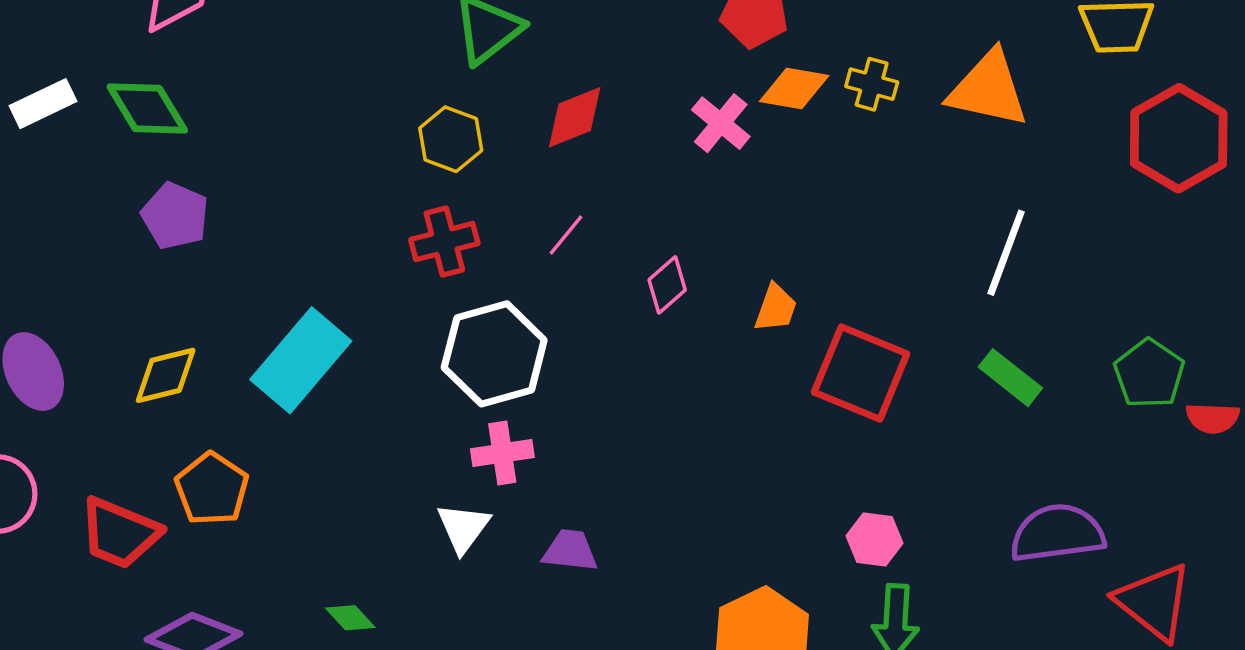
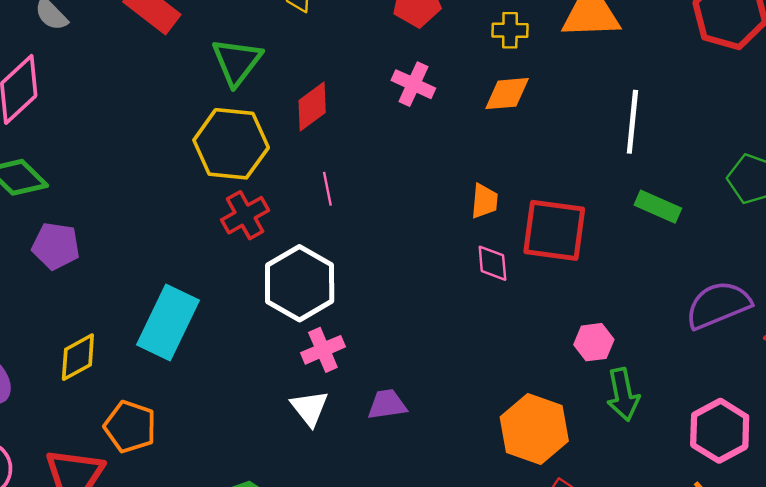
orange diamond: (794, 88) -> (507, 94), moved
yellow hexagon: (451, 139) -> (231, 144), size x1.6
pink line: (566, 235) -> (327, 189), turned -36
pink diamond: (667, 285) -> (492, 263), moved, turned -39

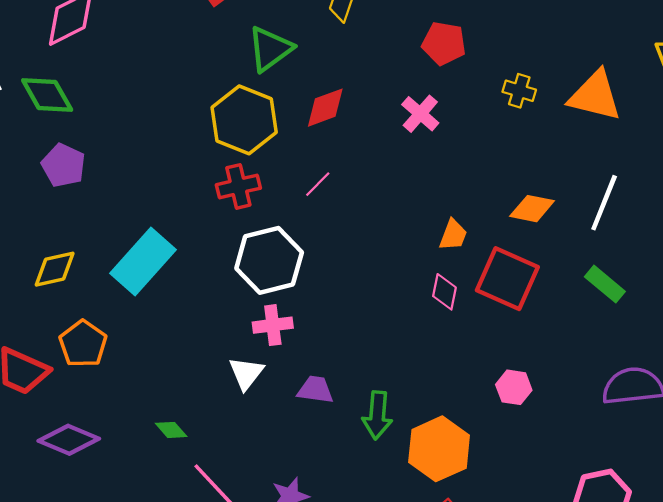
orange diamond: (507, 94) -> (532, 209), moved
pink line: (327, 189) -> (318, 184), turned 40
green arrow: (623, 395) -> (377, 415), moved

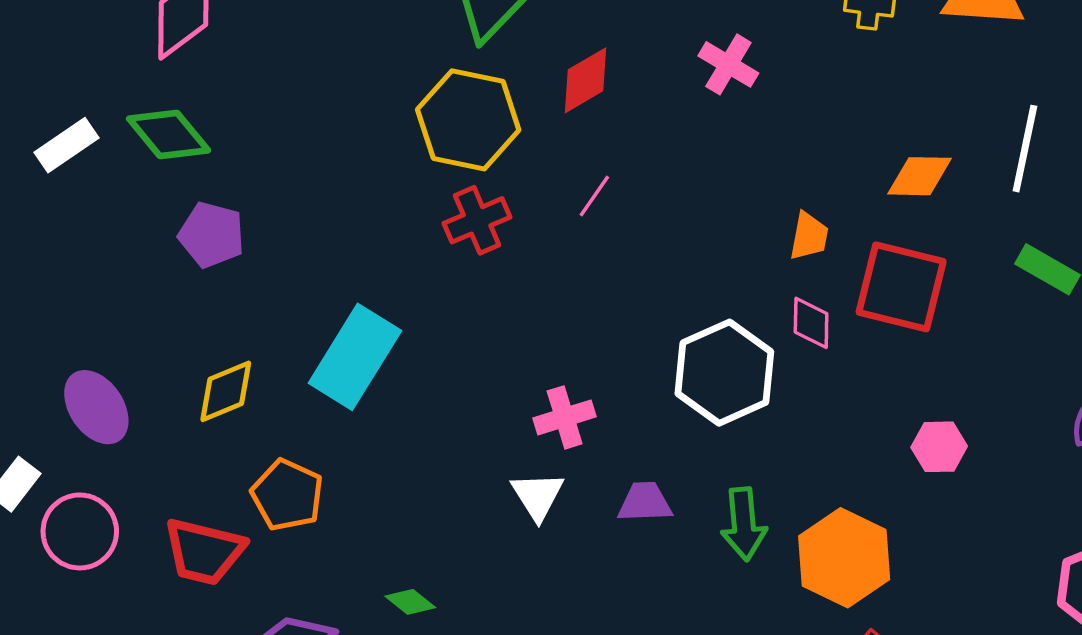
white hexagon: (269, 260) -> (724, 373), moved
green diamond: (171, 430) -> (410, 602), moved

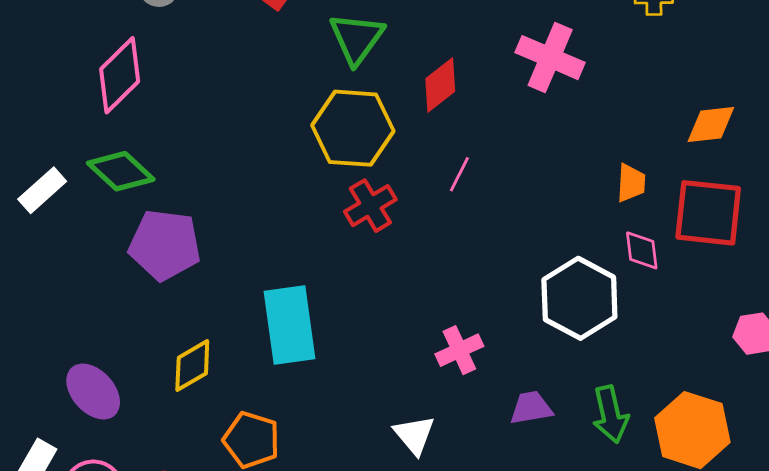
pink cross: (728, 64) -> (550, 58), size x1.4
purple pentagon: (212, 235) -> (165, 245), size x1.4
cyan rectangle: (355, 357) -> (290, 325), turned -32
white triangle: (538, 496) -> (414, 435), moved

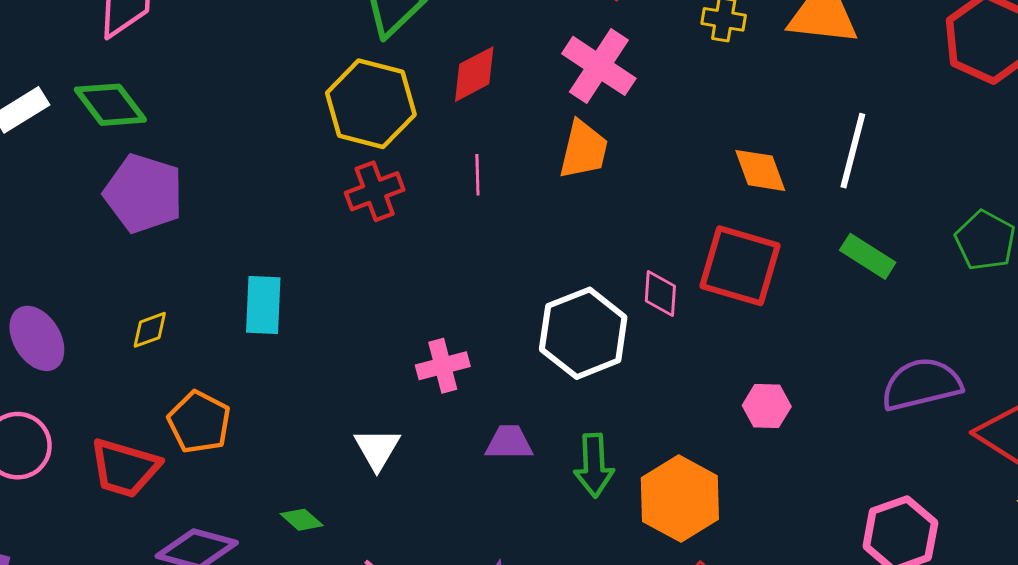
orange diamond: (711, 124) -> (760, 170), turned 66
pink line: (459, 174) -> (477, 175), turned -39
orange trapezoid: (631, 183) -> (584, 150), moved, size x1.4
cyan rectangle: (290, 325) -> (263, 305), size x0.7
yellow diamond: (192, 366) -> (150, 330), size x0.7

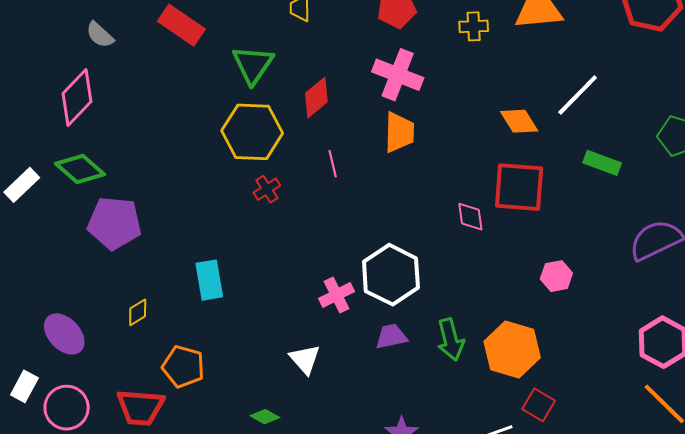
white line: (853, 151) -> (578, 95), turned 42
red cross: (375, 191) -> (267, 189), size x0.7
white hexagon: (583, 333) -> (391, 275), moved

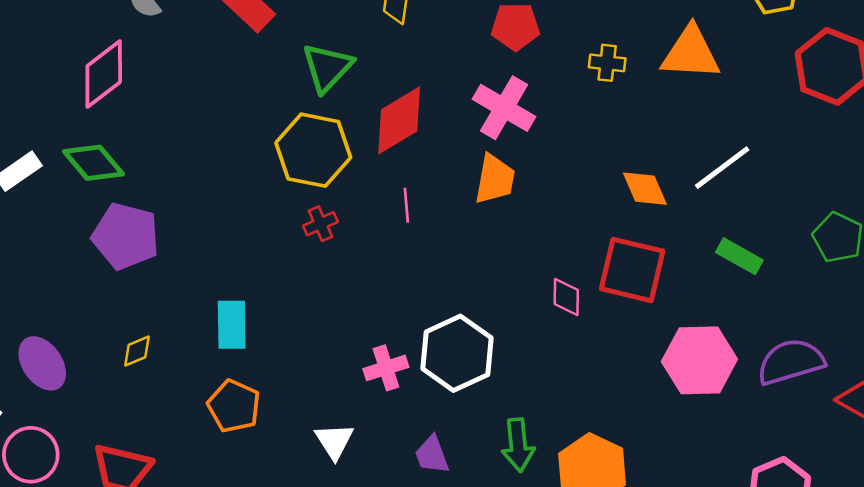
red diamond: (316, 98) -> (399, 120), size x1.4
pink hexagon: (556, 276) -> (699, 360), moved, size x1.8
purple trapezoid: (391, 336) -> (432, 455), moved, turned -108
orange pentagon: (183, 367) -> (234, 406), moved

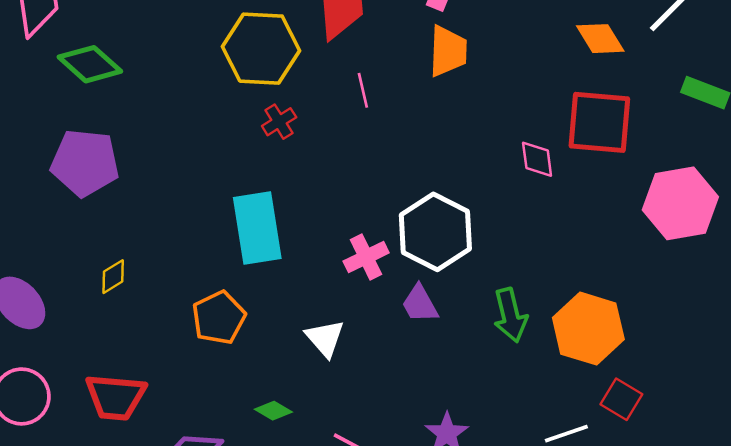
green diamond: (93, 163) -> (90, 64), moved
cyan rectangle: (232, 325) -> (257, 228), moved, size x1.4
orange pentagon: (234, 406) -> (219, 318), turned 30
purple trapezoid: (432, 455) -> (420, 304), moved

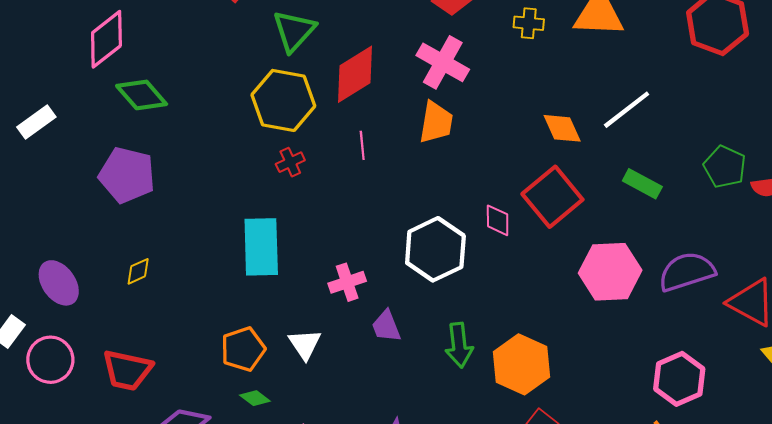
red square: (599, 122) -> (552, 197), turned 38
white hexagon: (435, 232) -> (435, 249), moved
orange pentagon: (219, 318) -> (243, 349), moved

